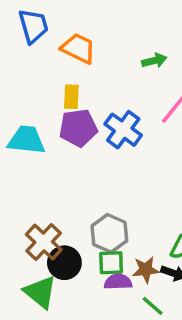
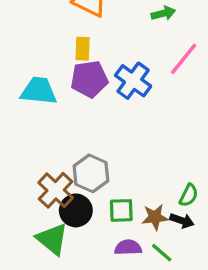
gray hexagon: (109, 233) -> (91, 173), moved
purple semicircle: (118, 282) -> (128, 247), moved

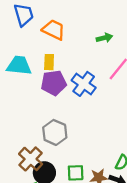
cyan trapezoid: (39, 91) -> (19, 66), moved
gray hexagon: (91, 173) -> (55, 132), moved

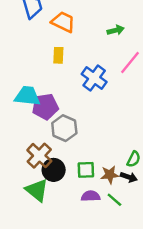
cyan trapezoid: (19, 66) -> (27, 96), moved
purple pentagon: (54, 83) -> (45, 107), moved

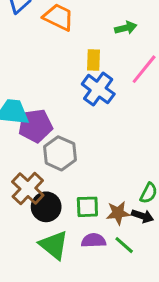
yellow rectangle: (58, 55) -> (94, 60), moved
green triangle: (37, 190) -> (54, 245), moved

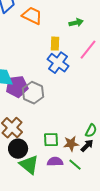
gray hexagon: (60, 153) -> (33, 93), moved
black circle: (46, 207) -> (18, 149), moved
black arrow: (143, 216) -> (87, 146), turned -64

